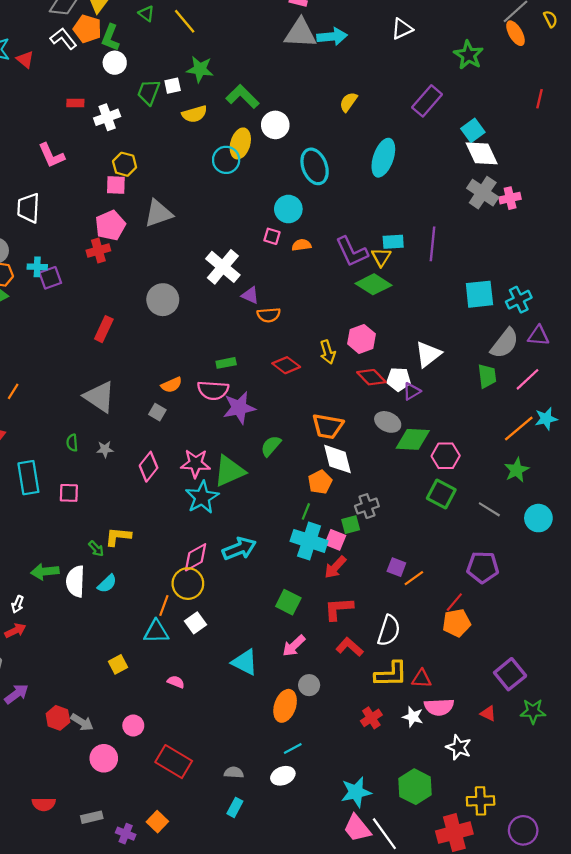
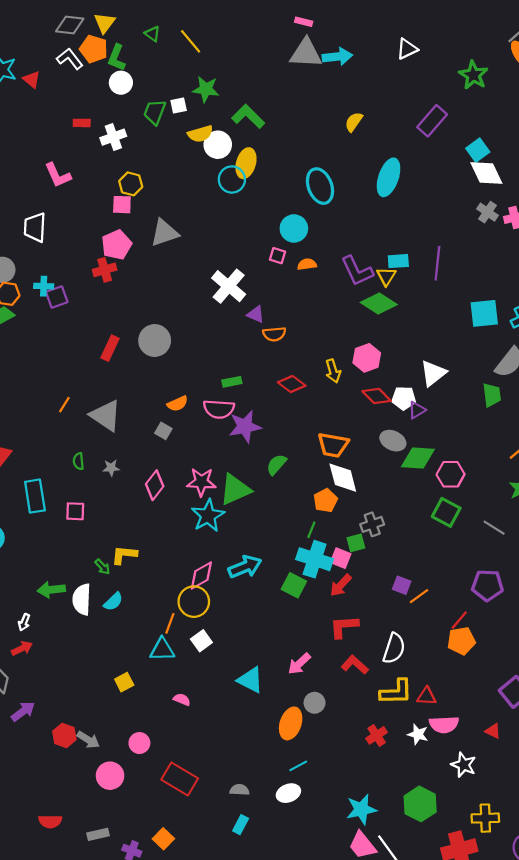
white circle: (275, 125) -> (218, 145), moved
gray cross: (483, 193) -> (488, 212), size x0.7
gray circle: (163, 300) -> (155, 341), moved
orange line: (13, 391) -> (64, 405), moved
green square: (288, 602) -> (294, 585), moved

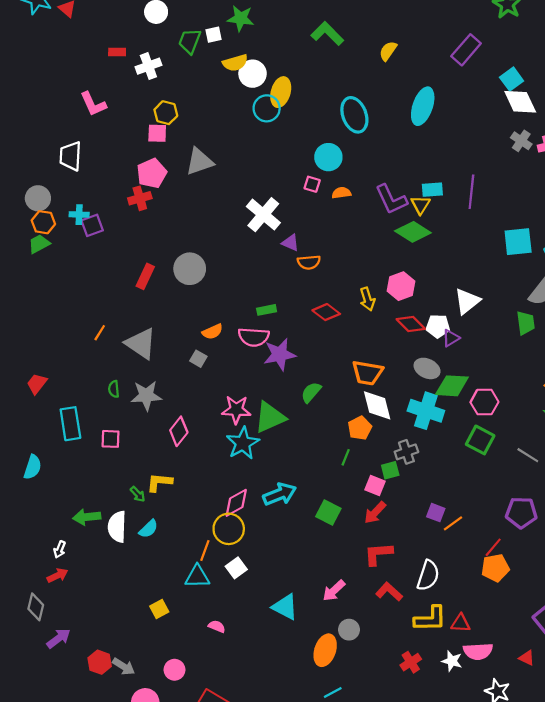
green L-shape: (248, 116) -> (327, 34), moved
gray star: (111, 468) -> (146, 396), size x1.8
pink diamond: (155, 485) -> (179, 431), moved
cyan cross: (315, 559) -> (426, 411), moved

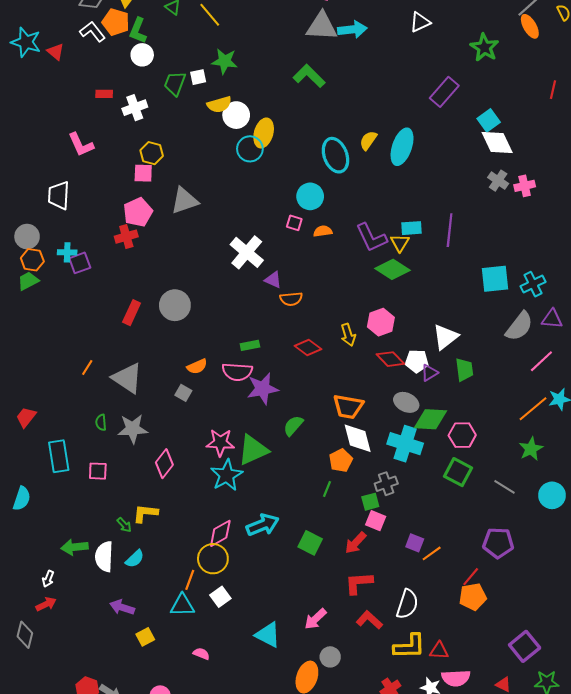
yellow semicircle: (388, 51) -> (368, 140), moved
green trapezoid: (526, 323) -> (464, 370), moved
pink square: (375, 485) -> (376, 521), moved
purple arrow: (59, 638) -> (122, 607), moved, turned -125

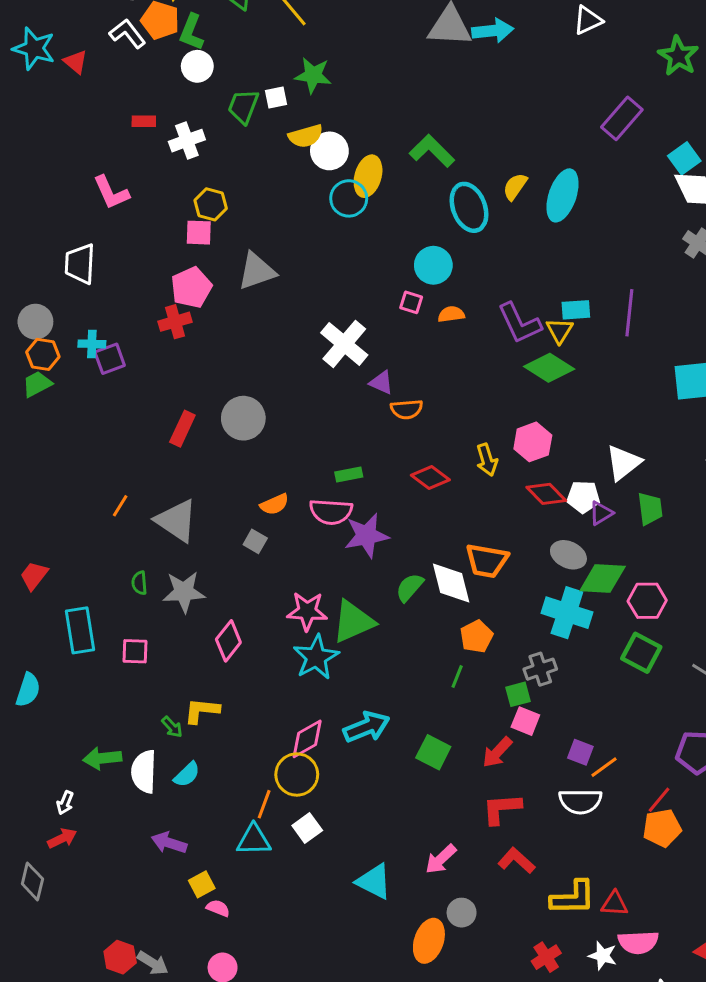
green L-shape: (309, 76) -> (432, 151), moved
white diamond: (358, 438) -> (451, 583), moved
white semicircle: (407, 604) -> (580, 801), moved, turned 72
pink semicircle: (201, 654) -> (218, 908), moved

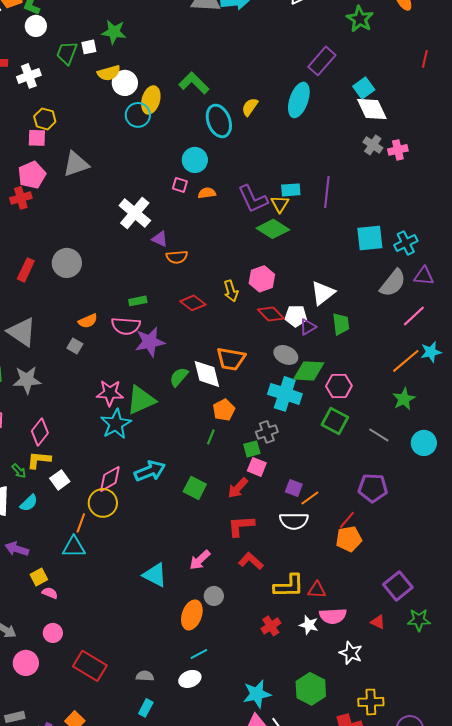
cyan ellipse: (563, 195) -> (299, 100), moved
pink diamond: (228, 641) -> (40, 432), moved
white square: (307, 828) -> (60, 480), moved

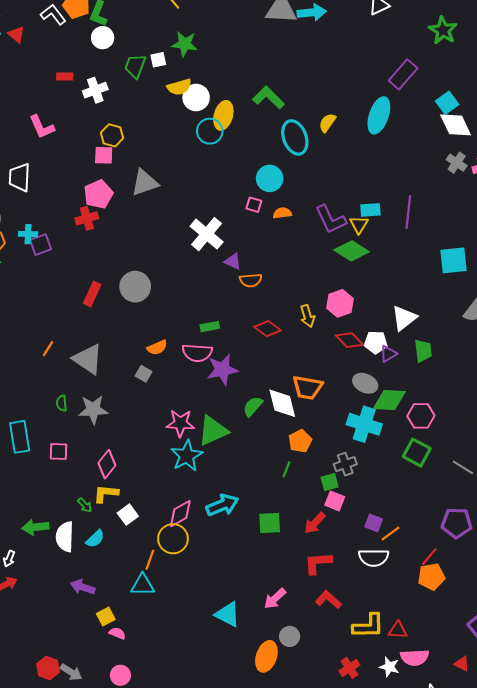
green square: (195, 488) -> (270, 523), turned -30

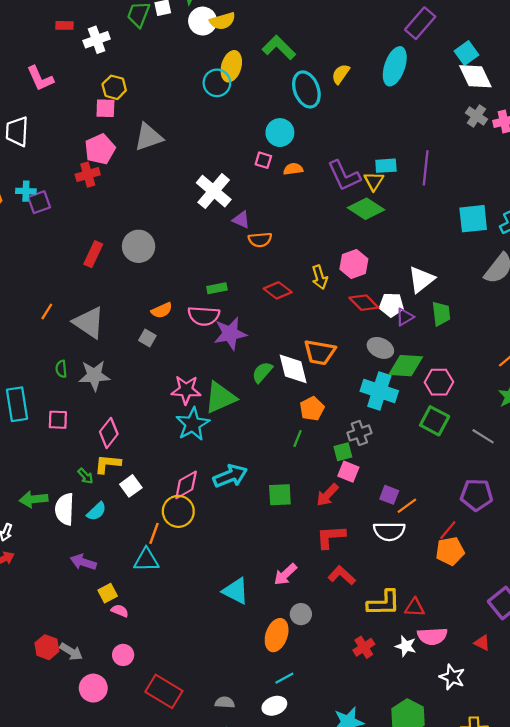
yellow semicircle: (179, 87) -> (222, 21), moved
white circle: (196, 98) -> (203, 21), moved

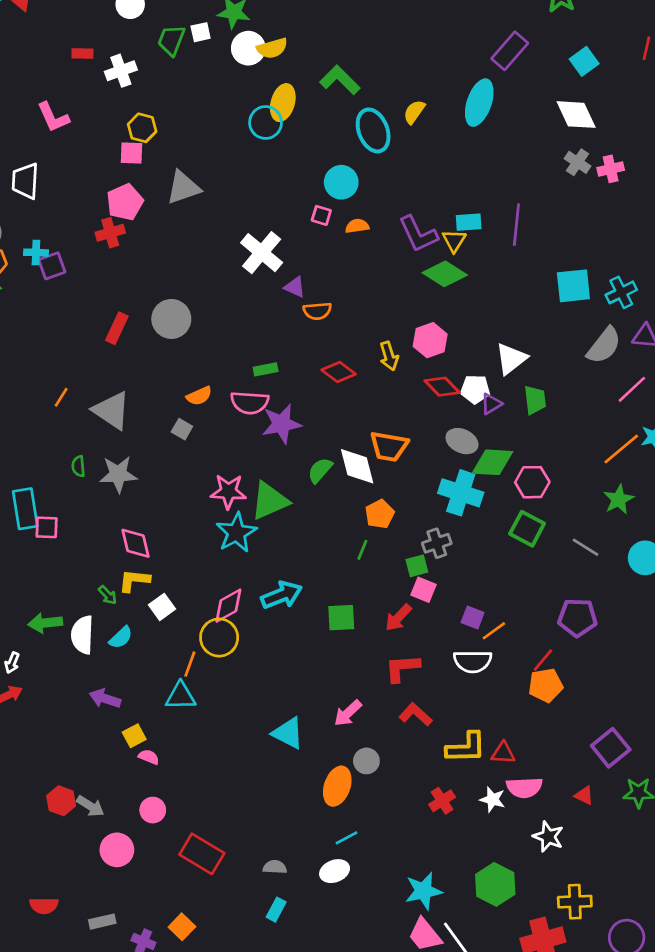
cyan square: (467, 53) -> (584, 61), moved
pink square: (58, 420) -> (47, 527), moved
pink diamond: (109, 433) -> (135, 543), turned -52

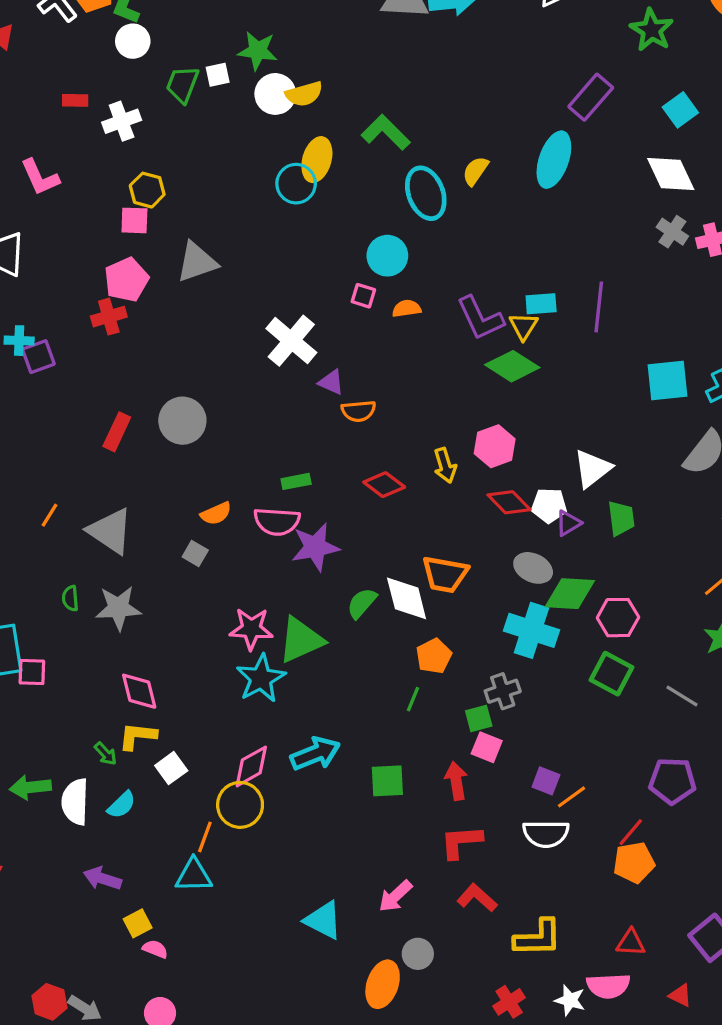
red arrow: (398, 618) -> (456, 781), turned 128
red triangle: (503, 753) -> (631, 943), moved

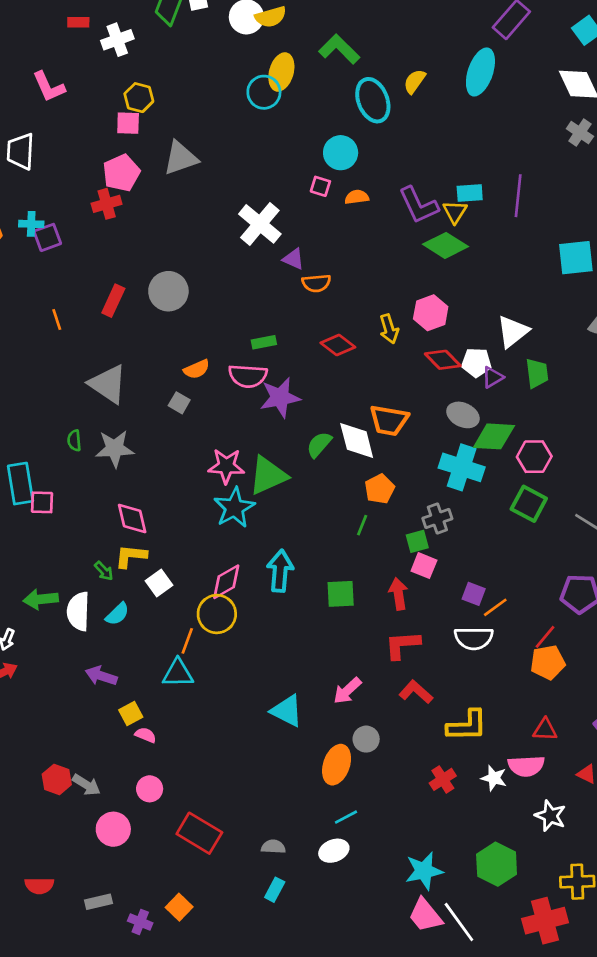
orange line: (50, 515) -> (57, 319), moved, turned -50
cyan arrow: (315, 754) -> (280, 571), turned -63

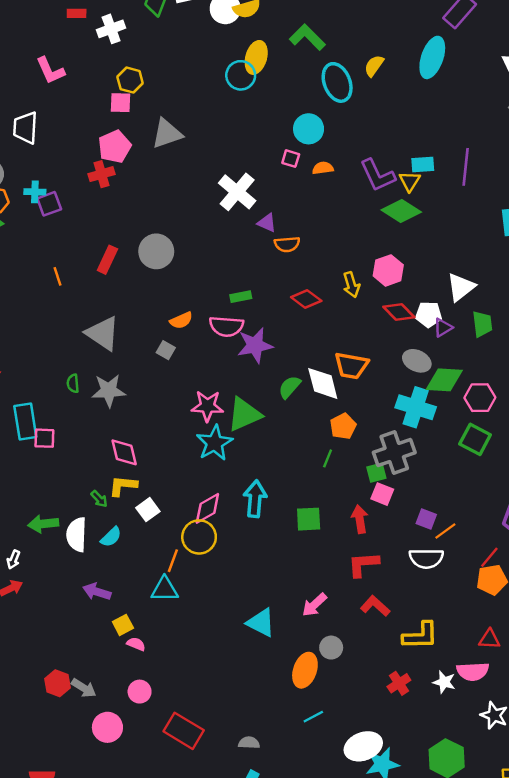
gray cross: (437, 518) -> (394, 452), size x1.6
white ellipse: (334, 851) -> (363, 746), moved, size x1.4

